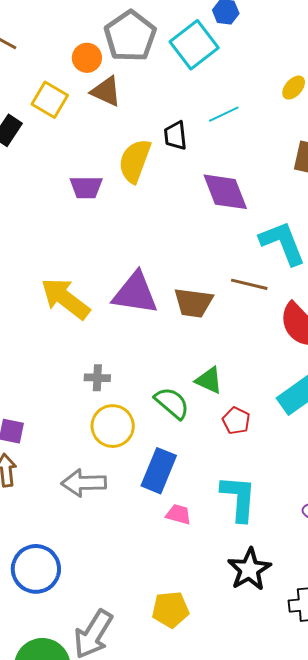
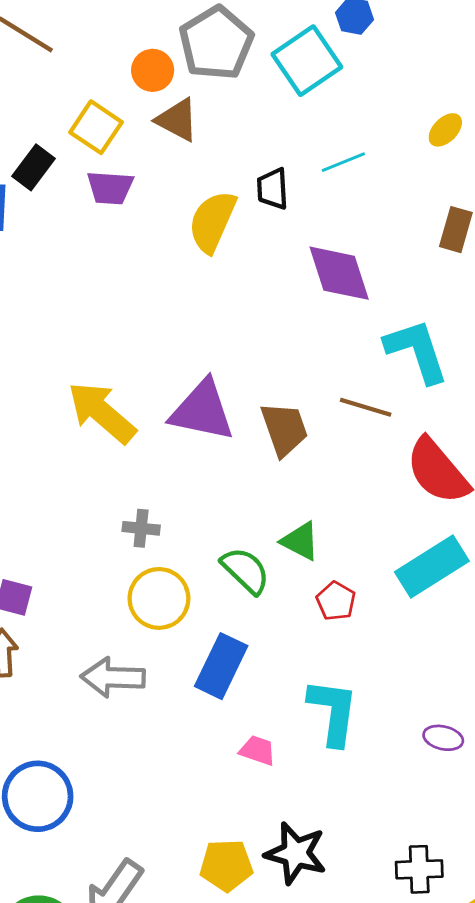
purple trapezoid: (86, 187) -> (110, 188), moved
brown trapezoid: (193, 303) -> (284, 429), turned -120
pink trapezoid: (178, 514) -> (258, 750), moved
black star: (249, 569) -> (296, 853), moved, turned -30

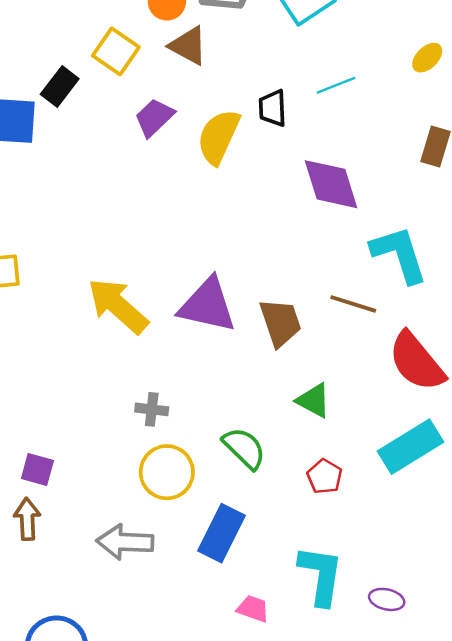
purple trapezoid: (110, 188) -> (154, 117), moved, turned 132
green triangle: (300, 541) -> (313, 400), moved
purple ellipse: (443, 738) -> (387, 599), moved

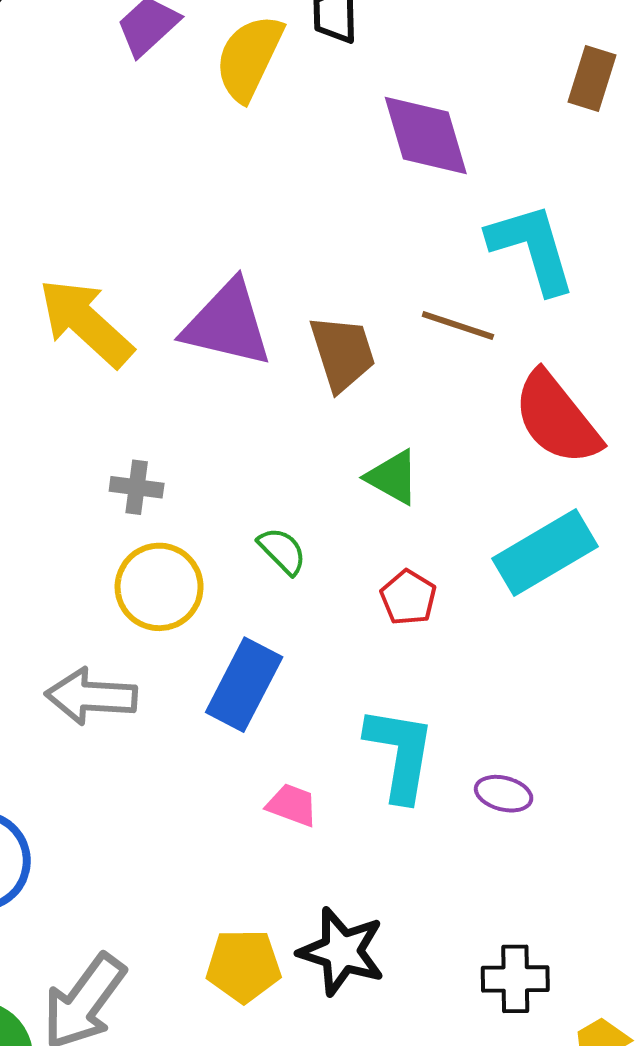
green semicircle: (244, 448) -> (282, 551), size x0.7

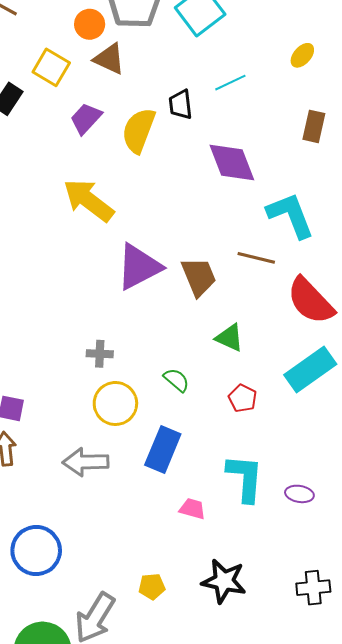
yellow arrow: (86, 323) -> (89, 200), moved
purple triangle: (227, 324) -> (139, 267), turned -36
yellow pentagon: (244, 966) -> (152, 587), moved, size x0.7

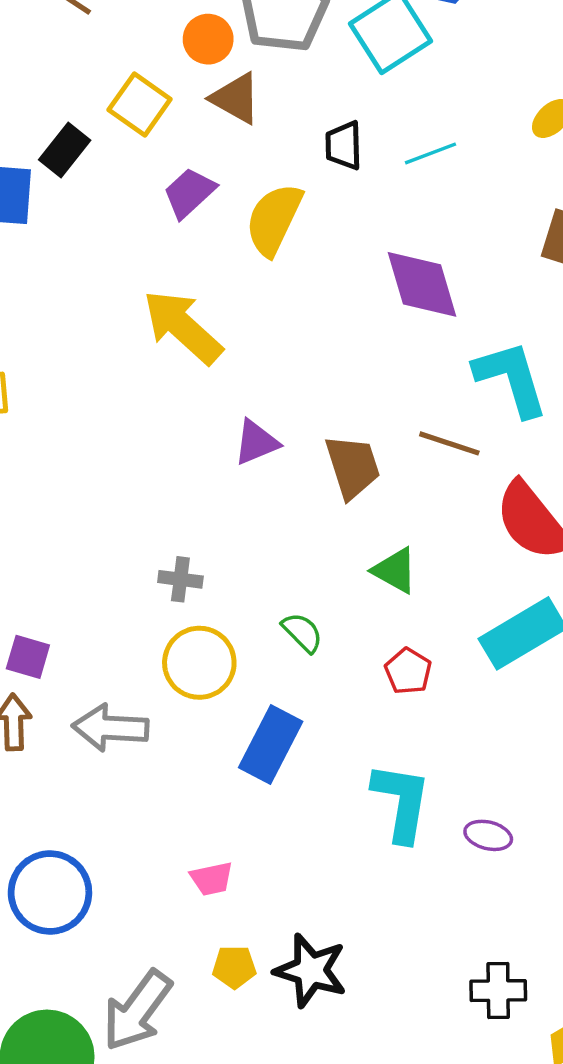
black trapezoid: (181, 105) -> (344, 145), moved
purple triangle: (139, 267) -> (256, 442), size x0.6
gray arrow: (86, 462) -> (110, 728), moved
pink trapezoid: (192, 509) -> (212, 879), moved, turned 148
black star: (224, 581) -> (311, 970), moved

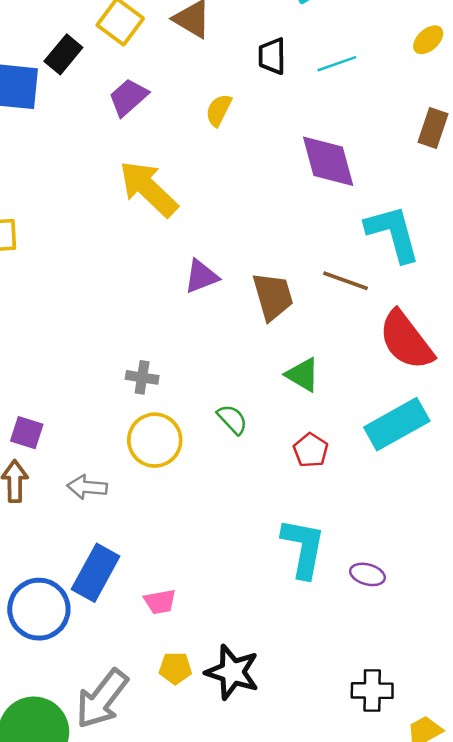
purple trapezoid: (189, 193) -> (128, 97), moved
yellow semicircle: (274, 219) -> (219, 110), size x0.6
gray arrow: (110, 728) -> (87, 487), size x0.7
blue rectangle: (271, 744) -> (96, 573), moved

